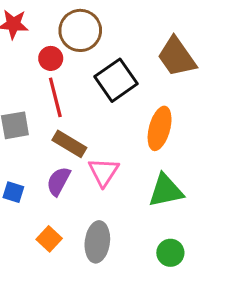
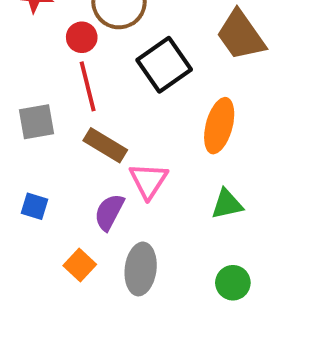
purple semicircle: (58, 181) -> (109, 212), moved
green triangle: (166, 191) -> (227, 204), size x0.7

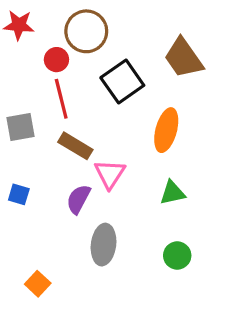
orange square: (80, 265) -> (38, 284), moved

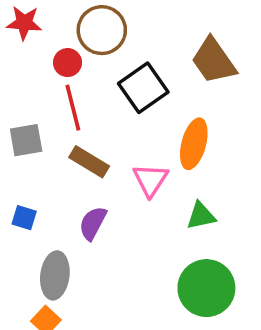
pink triangle: (110, 174) -> (150, 180), moved
gray ellipse: (104, 245) -> (55, 275), moved
green circle: (177, 256) -> (206, 288), size x1.8

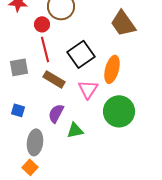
black square: (143, 88) -> (81, 54), moved
green triangle: (201, 216) -> (75, 130), moved
green circle: (206, 288) -> (119, 111), moved

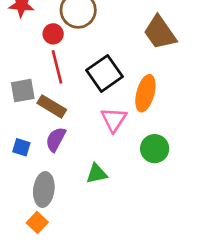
brown rectangle: (54, 79) -> (52, 106), moved
green circle: (119, 111) -> (155, 149), size x0.7
purple semicircle: (56, 113) -> (56, 139), moved

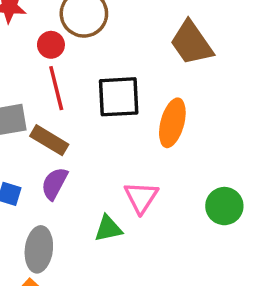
black square: (105, 73) -> (119, 97), turned 32
pink triangle: (114, 120) -> (141, 197), moved
green circle: (155, 149) -> (224, 206), moved

